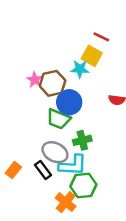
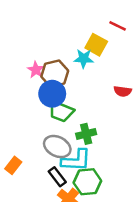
red line: (101, 37) -> (118, 26), moved
blue circle: (69, 102) -> (52, 94), moved
black rectangle: (43, 170) -> (57, 177), moved

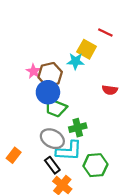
green hexagon: (87, 182) -> (95, 165), moved

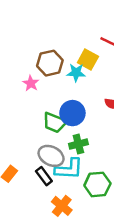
brown hexagon: (50, 75) -> (50, 63), moved
blue circle: (48, 92) -> (72, 113), moved
black rectangle: (52, 165) -> (44, 176), moved

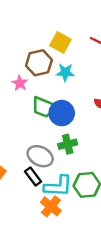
yellow square: (88, 60) -> (60, 42), moved
green trapezoid: (55, 123) -> (44, 107), moved
cyan L-shape: (69, 169) -> (58, 186), moved

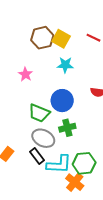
brown hexagon: (39, 63) -> (42, 38), moved
green trapezoid: (44, 107) -> (39, 113), moved
orange cross: (51, 206) -> (75, 182), moved

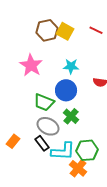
cyan star: (65, 65) -> (71, 66), moved
pink star: (25, 74) -> (31, 65), size x1.6
green cross: (67, 128) -> (71, 116), turned -35

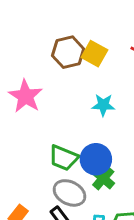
pink star: (31, 65) -> (25, 96), moved
blue circle: (66, 90) -> (96, 159), moved

